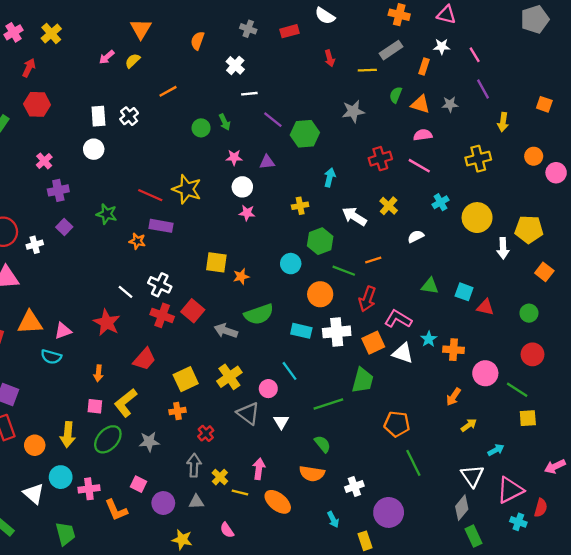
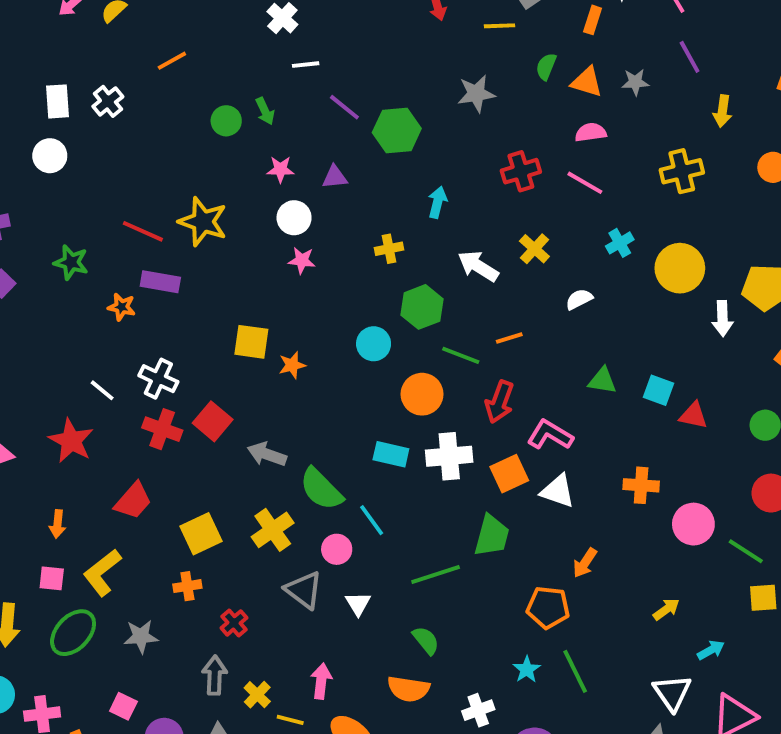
green semicircle: (259, 314) -> (321, 489), moved, turned 64
cyan star: (429, 339) -> (527, 669), moved
orange arrow: (453, 397) -> (585, 563), moved

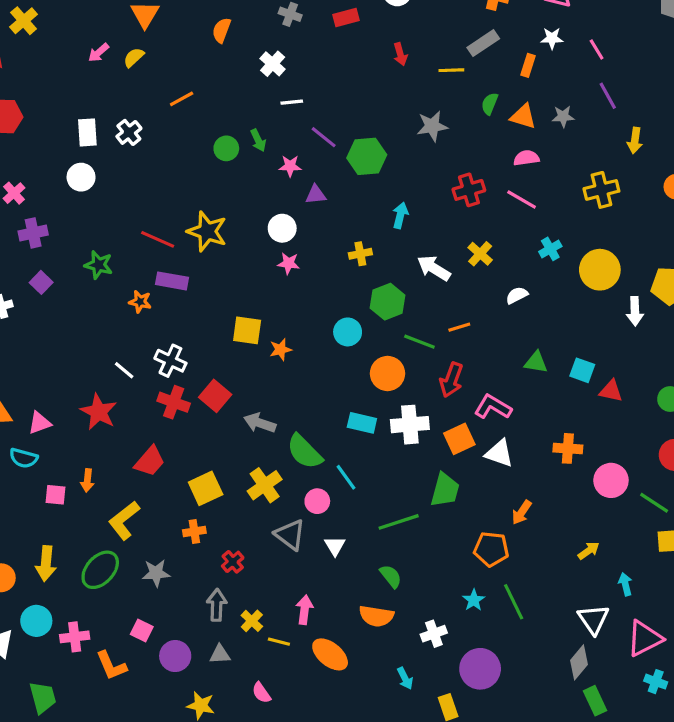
pink star: (280, 169) -> (290, 166), moved
pink square: (52, 578) -> (55, 495), moved
cyan arrow: (711, 650) -> (625, 584), turned -75

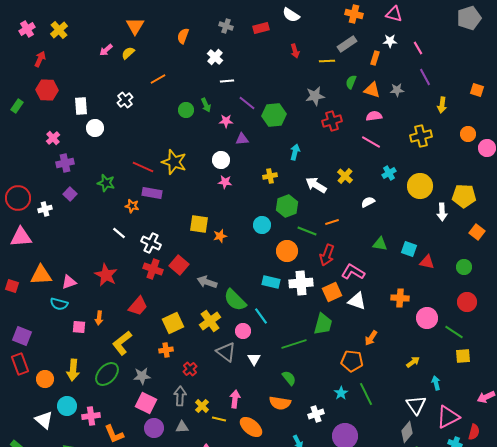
white rectangle: (87, 132) -> (81, 106), moved
red cross: (469, 190) -> (332, 121), moved
white line: (124, 370) -> (119, 233), moved
pink square: (142, 630) -> (146, 403), moved, size x1.5

